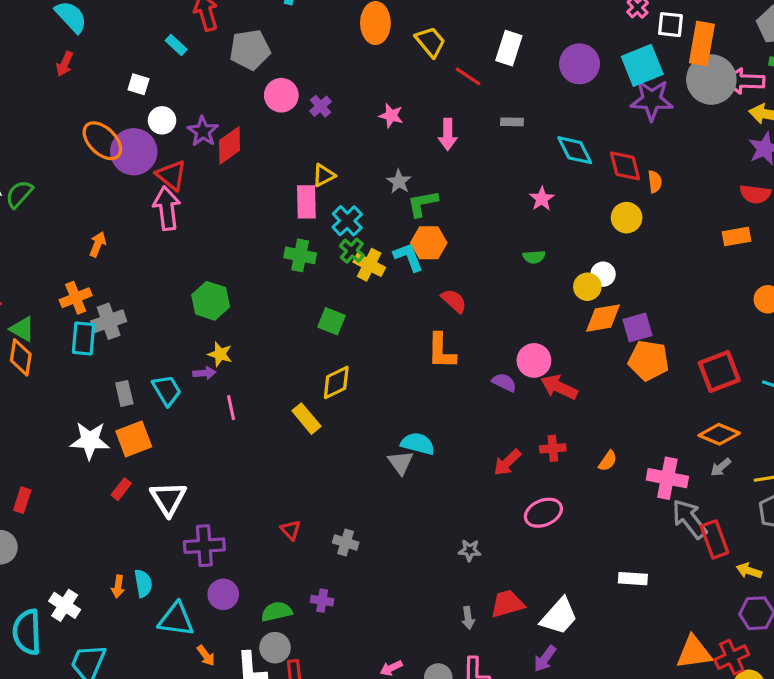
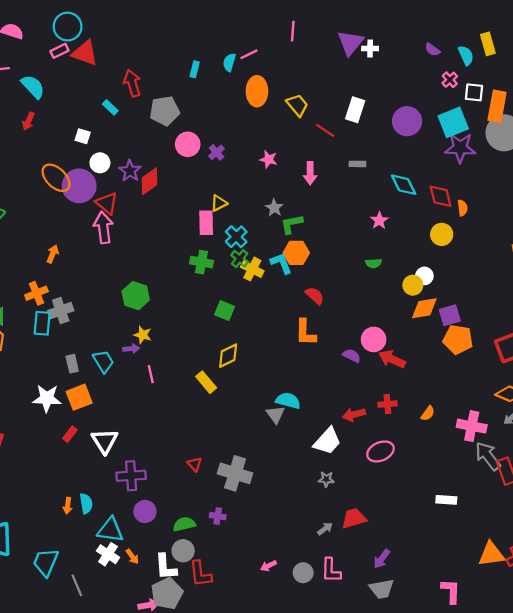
red arrow: (507, 462) -> (354, 415), turned 30
gray cross: (346, 543) -> (235, 473), size x1.8
white cross: (65, 605) -> (108, 554), moved
white trapezoid: (559, 616) -> (327, 441), moved
gray arrow: (468, 618) -> (325, 529), turned -119

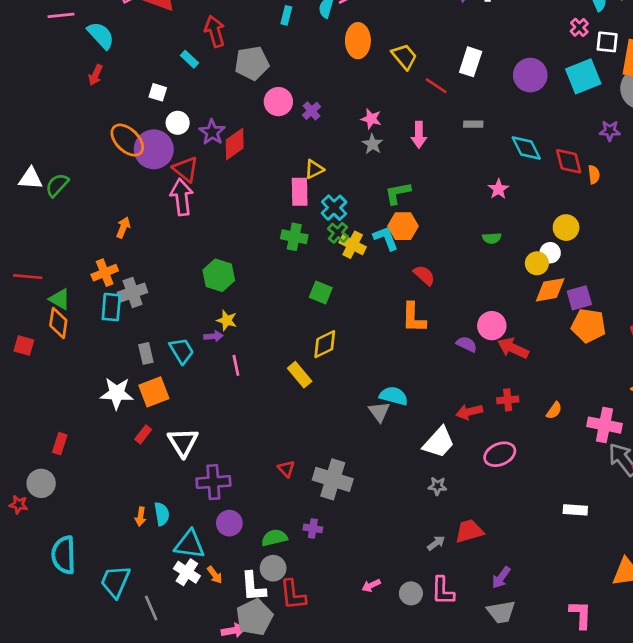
purple star: (460, 148) -> (610, 131), moved, size x0.6
gray star: (274, 208) -> (372, 144), moved
yellow circle: (442, 234) -> (566, 228), moved

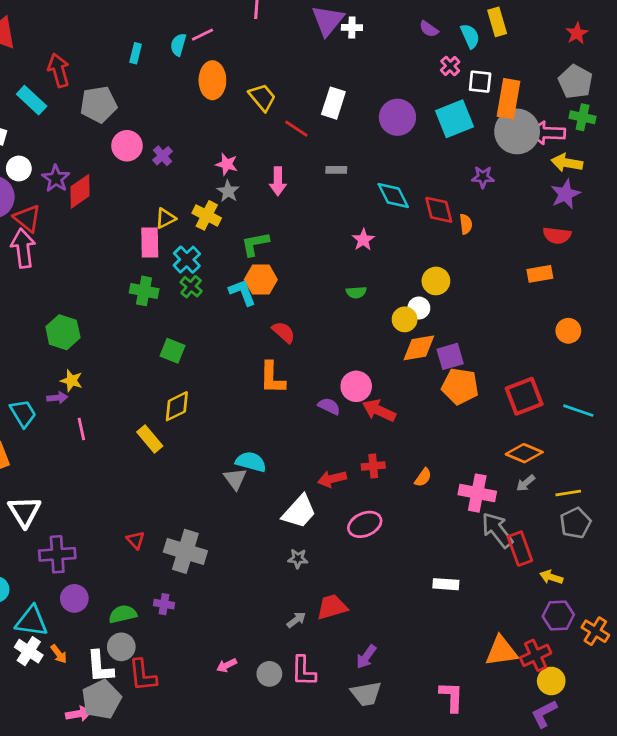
cyan rectangle: (190, 59) -> (32, 100), size x1.5
yellow cross: (353, 245) -> (207, 215), moved

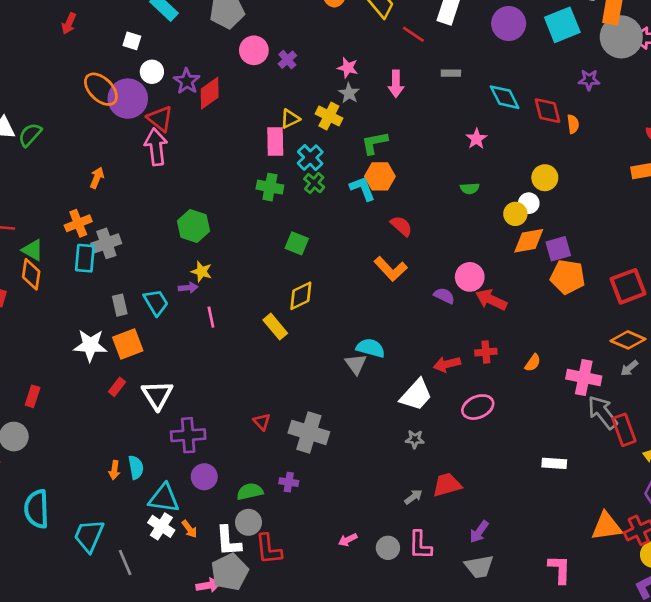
orange L-shape: (272, 378) -> (391, 269), turned -44

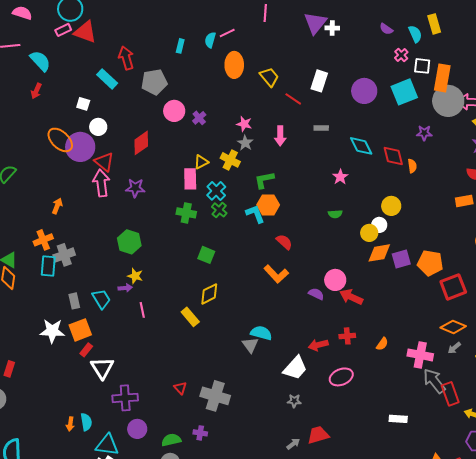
purple star: (187, 81) -> (135, 188), moved, turned -30
orange pentagon: (568, 277) -> (430, 263), moved
red rectangle: (117, 387) -> (86, 350), moved

